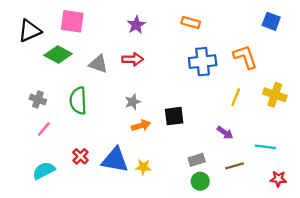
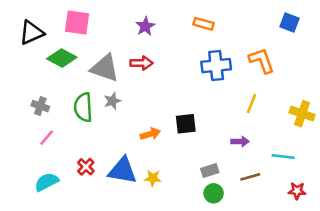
gray triangle: (98, 64) -> (105, 68), size x1.4
yellow cross: (275, 95) -> (302, 114), moved
gray star: (133, 102) -> (112, 101), moved
purple arrow: (225, 133) -> (240, 141), turned -35

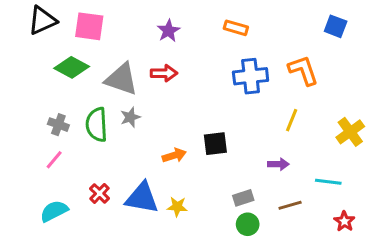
black triangle: (31, 33) -> (42, 20), moved
gray cross: (40, 106) -> (58, 125), moved
yellow cross: (302, 114) -> (350, 132), turned 35
red star: (297, 191) -> (344, 221), turned 30

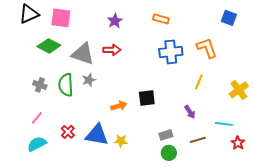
pink line: (54, 160) -> (37, 118), moved
purple arrow: (278, 164) -> (190, 112), turned 56
red star: (344, 221) -> (238, 143), moved

